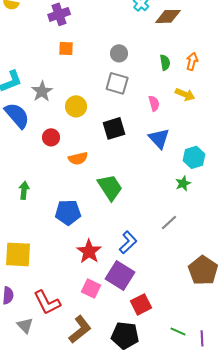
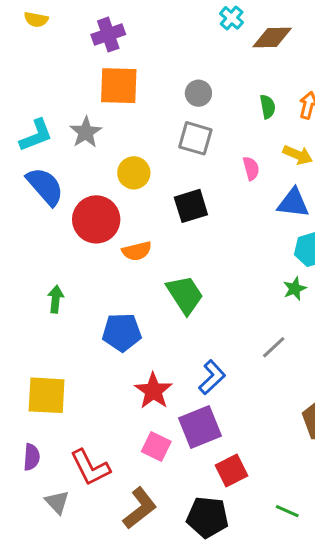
orange square: (66, 48) -> (119, 86), size x1.8
gray star: (42, 91) -> (86, 132), moved
red circle: (51, 137) -> (96, 219), size x1.8
blue triangle: (159, 138) -> (293, 203), moved, turned -40
purple square: (120, 275) -> (200, 427), turned 36

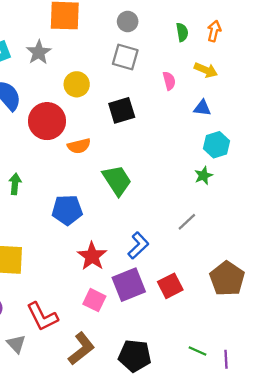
blue triangle: (293, 203) -> (202, 108), size x0.7
red square: (232, 471) -> (170, 286), moved

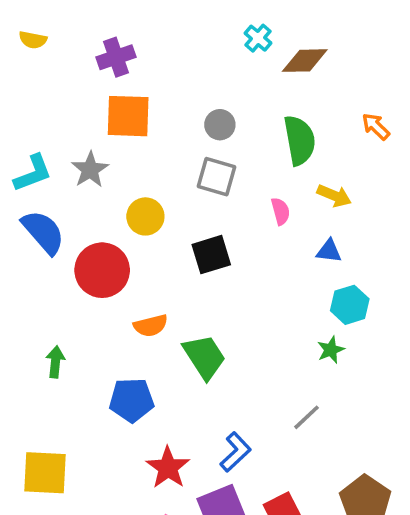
orange arrow: (214, 31) -> (376, 126), moved, turned -60
green semicircle: (182, 32) -> (300, 140), size x1.8
orange semicircle: (79, 146) -> (151, 326), moved

